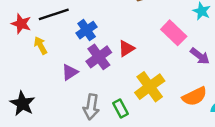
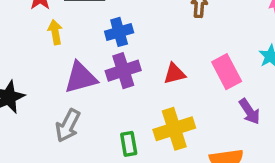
red triangle: (126, 48) -> (174, 74), moved
purple triangle: (70, 72) -> (81, 78), size x1.5
gray arrow: (91, 107) -> (68, 126), moved

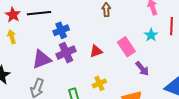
yellow arrow: (55, 32) -> (12, 37), moved
yellow cross: (174, 129) -> (99, 83), size x0.6

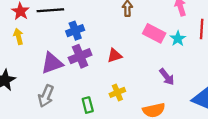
pink rectangle: (126, 47) -> (154, 33), moved, turned -30

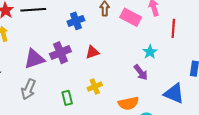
blue cross: (75, 31) -> (76, 21), moved
pink rectangle: (154, 33) -> (131, 17), moved
cyan star: (178, 39) -> (150, 52), moved

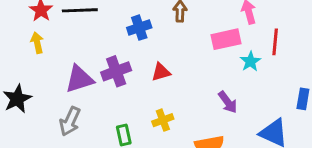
pink rectangle: (131, 17) -> (226, 39), moved, turned -42
cyan star: (150, 52) -> (250, 61), moved

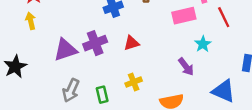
red line: (275, 42) -> (224, 17), turned -30
cyan star: (250, 61) -> (203, 44), moved
gray arrow: (70, 121) -> (71, 90), moved

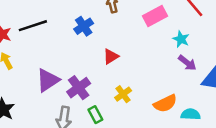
purple cross: (95, 43) -> (79, 88), moved
purple arrow: (186, 67) -> (187, 63), moved

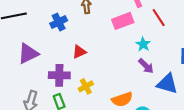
purple triangle: (48, 80) -> (28, 54), moved
purple cross: (79, 88) -> (59, 75), moved, turned 30

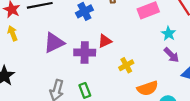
purple cross: (59, 75) -> (85, 53), moved
yellow cross: (86, 86) -> (126, 65), moved

